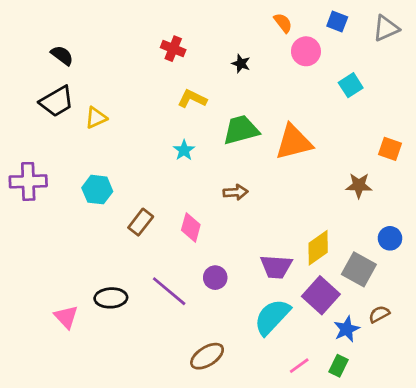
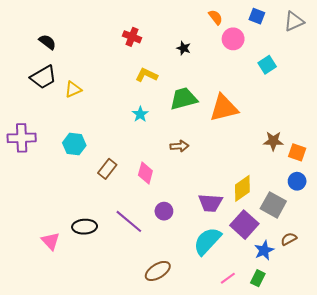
orange square: (390, 149) -> (297, 152), moved

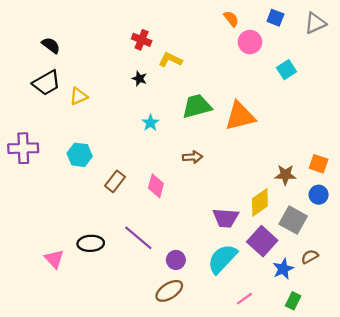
black star: (184, 48) -> (139, 79), moved
yellow L-shape: (146, 75) -> (170, 60), moved
brown star: (273, 141) -> (285, 175), moved
purple circle: (164, 211) -> (176, 260), moved
green rectangle: (258, 278) -> (293, 301), moved

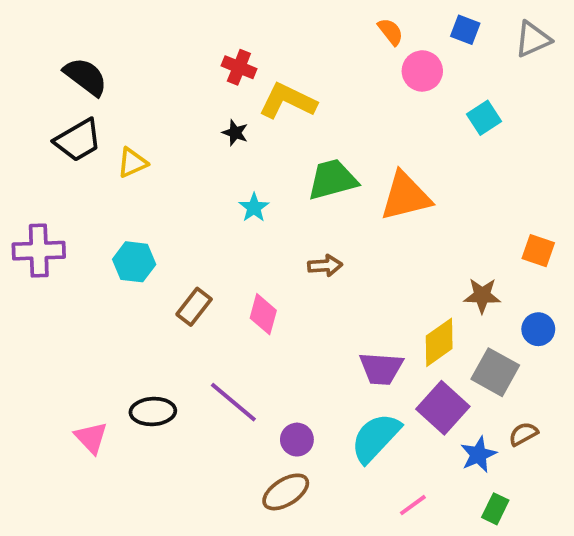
black semicircle: (51, 45) -> (86, 77), size x1.4
yellow L-shape: (170, 60) -> (288, 101), size x1.4
orange square: (319, 164) -> (538, 251), moved

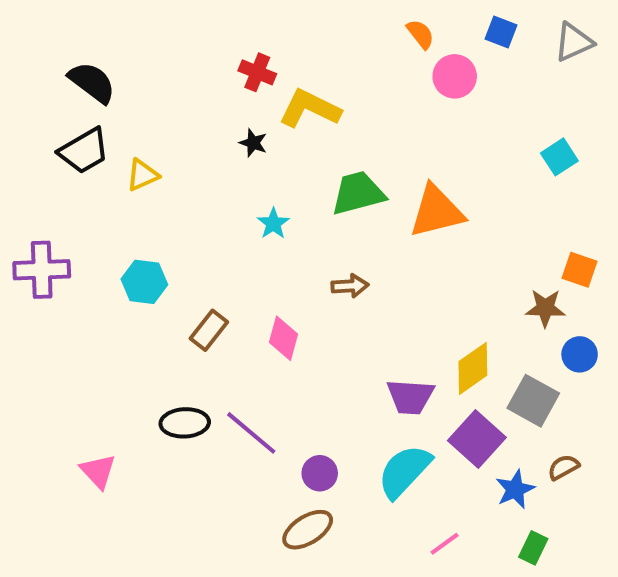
cyan square: (484, 118) -> (559, 157), moved
brown star: (482, 296) -> (545, 308), moved
black ellipse: (153, 411) -> (185, 423), moved

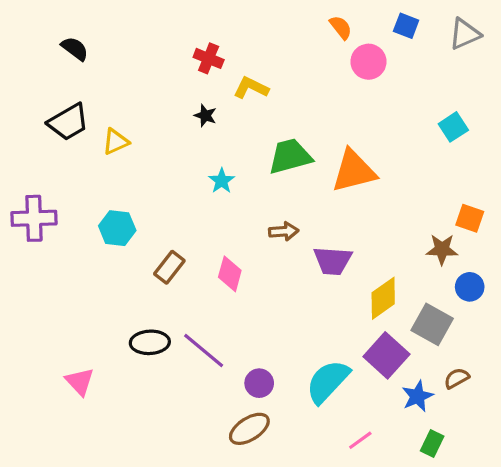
black semicircle: (92, 82) -> (75, 49), moved, size x0.7
yellow L-shape: (310, 109) -> (251, 88), size x0.7
purple trapezoid: (410, 397) -> (333, 261), moved

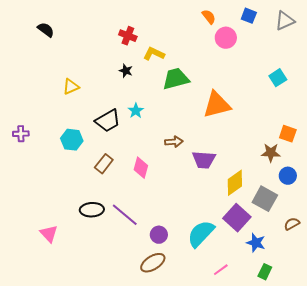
black trapezoid: (68, 122) -> (108, 121), moved
green trapezoid: (290, 156) -> (176, 79), moved
purple cross: (34, 218) -> (21, 134), size x0.6
brown semicircle: (457, 378) -> (292, 224), moved
blue star: (417, 396) -> (256, 243), turned -30

